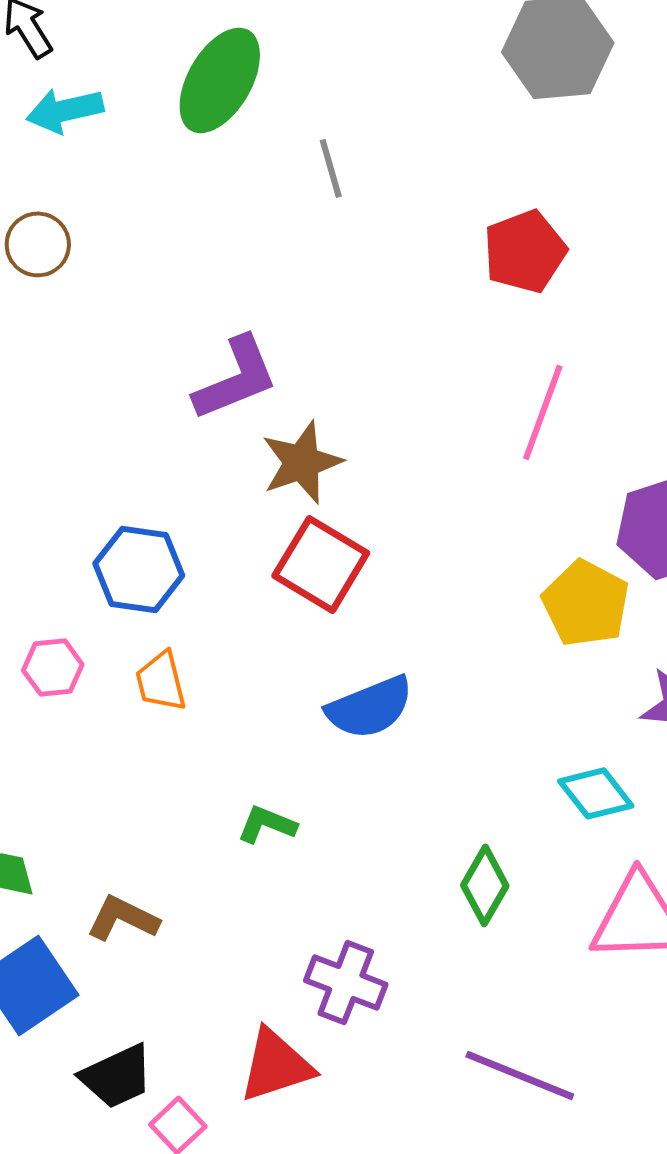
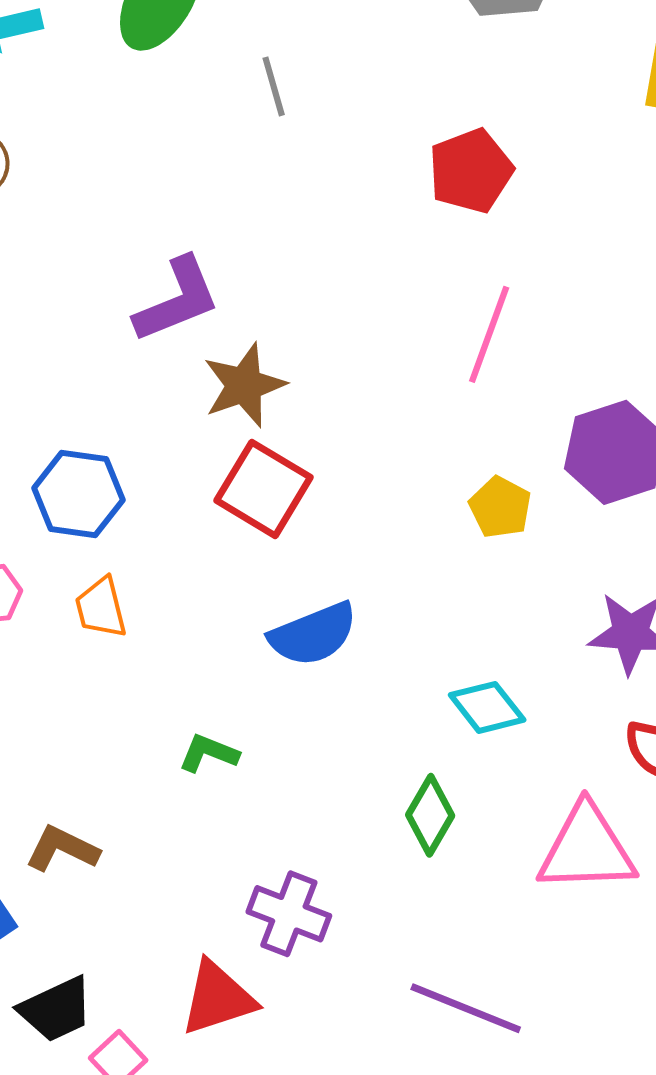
yellow pentagon: (586, 603) -> (500, 507), moved, size x0.7
cyan diamond: (596, 793) -> (487, 707), moved

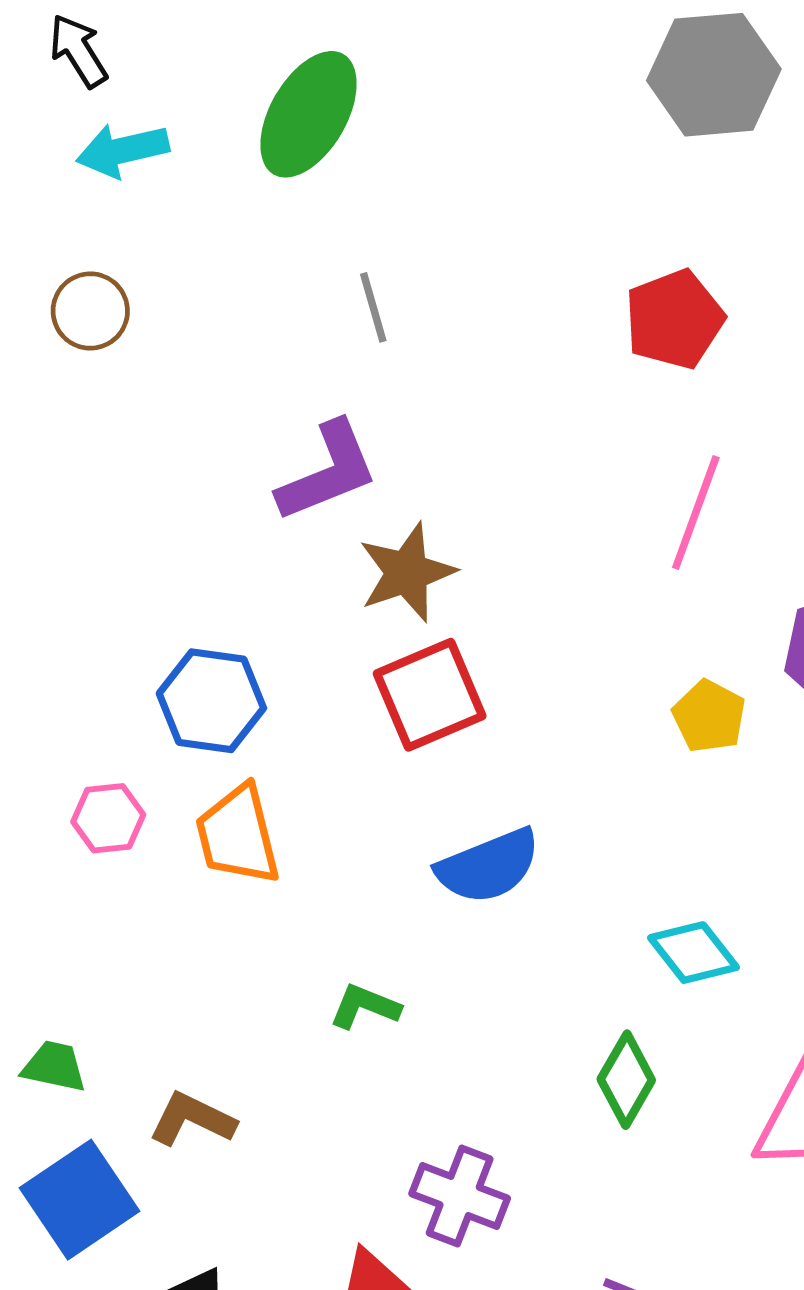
gray line: (274, 86) -> (373, 307), moved
red square: (263, 489) -> (430, 695), turned 36
orange trapezoid: (101, 608) -> (238, 835), size x1.4

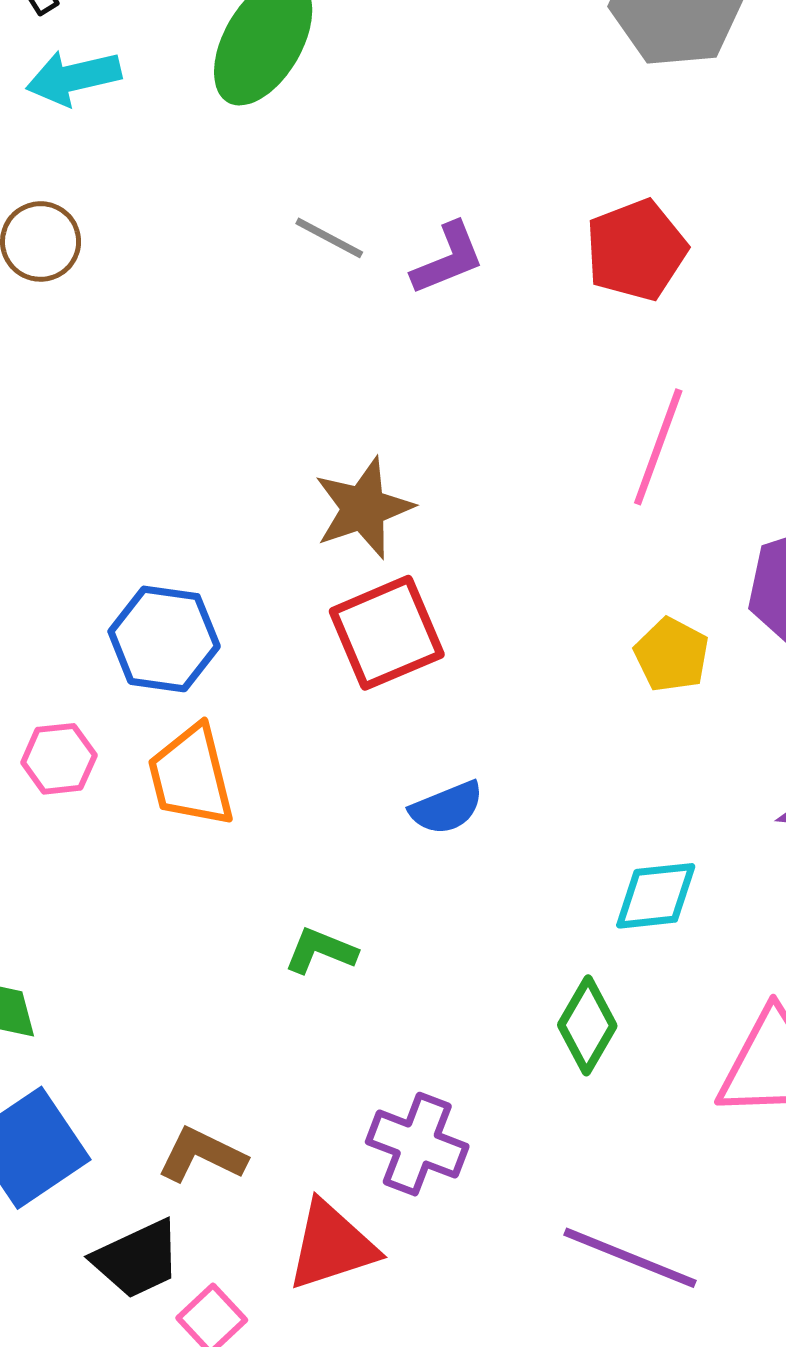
gray line: (373, 307) -> (329, 238), turned -46
purple L-shape: (328, 472) -> (448, 259), moved, size x0.7
blue semicircle: (488, 866) -> (447, 808), size x0.7
cyan diamond: (693, 953) -> (656, 896), turned -58
brown L-shape: (192, 1119) -> (202, 1155), moved

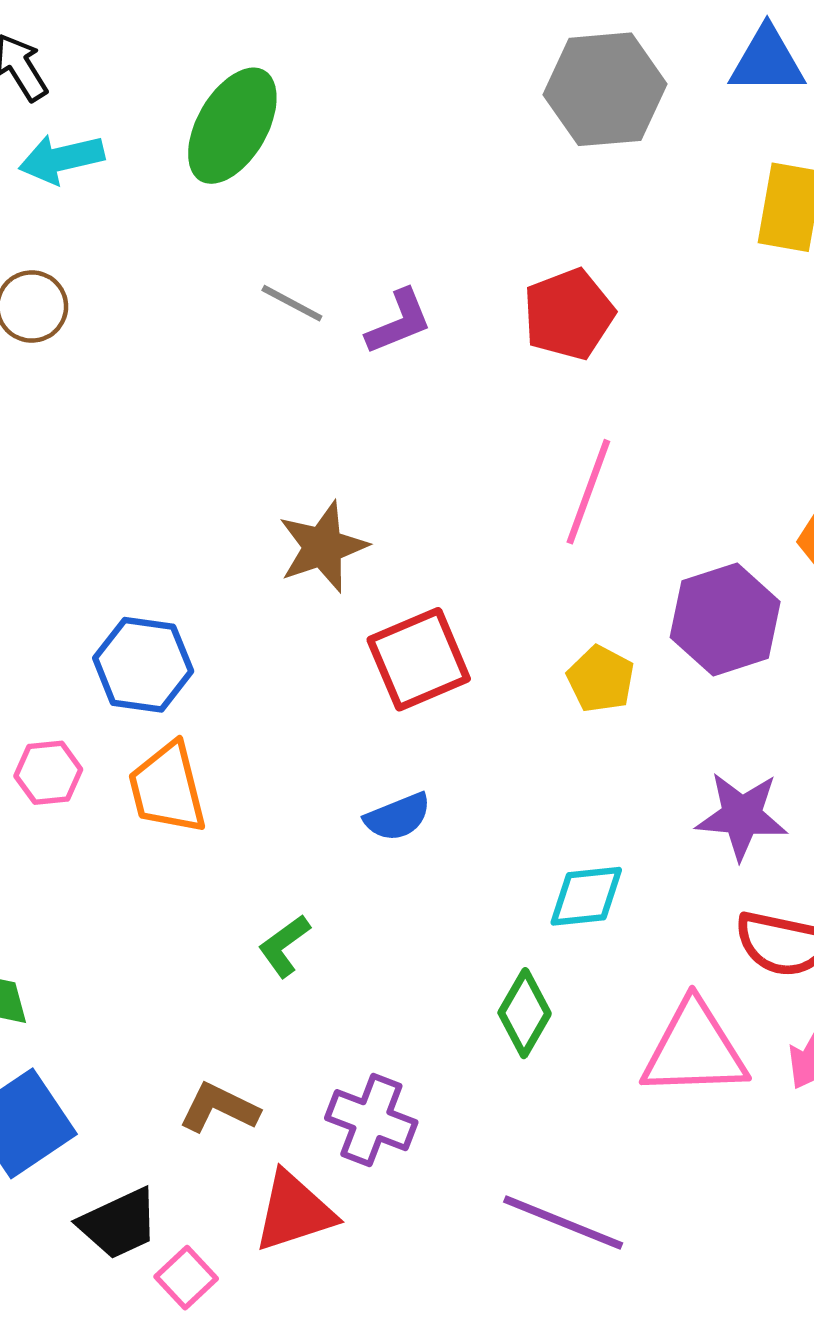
red square: (387, 633) -> (419, 659), moved
green L-shape: (321, 951) -> (284, 946), turned -58
brown L-shape: (202, 1155) -> (219, 1108), moved

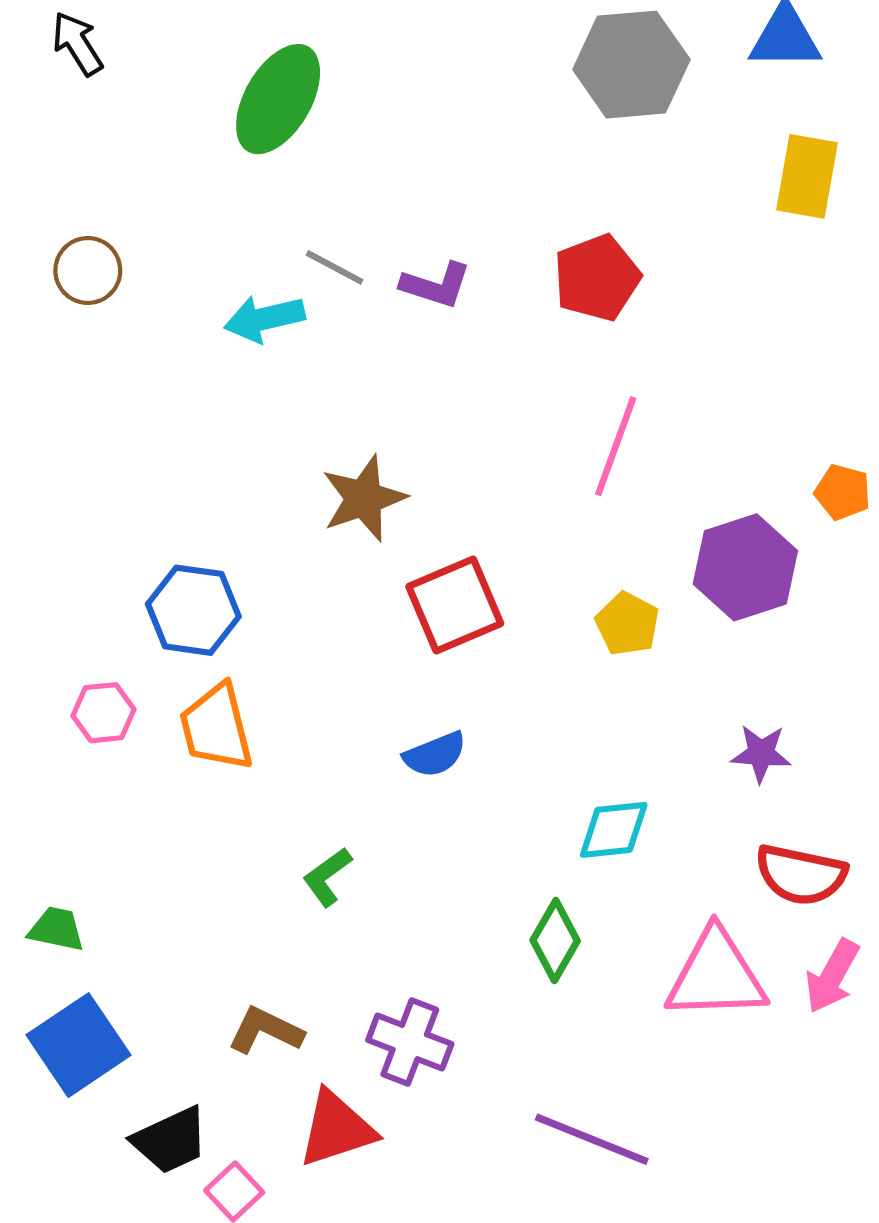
cyan arrow: (62, 159) -> (264, 319), moved
purple L-shape: (399, 322) -> (436, 285), turned 40
purple star: (742, 816) -> (761, 753), size x0.7

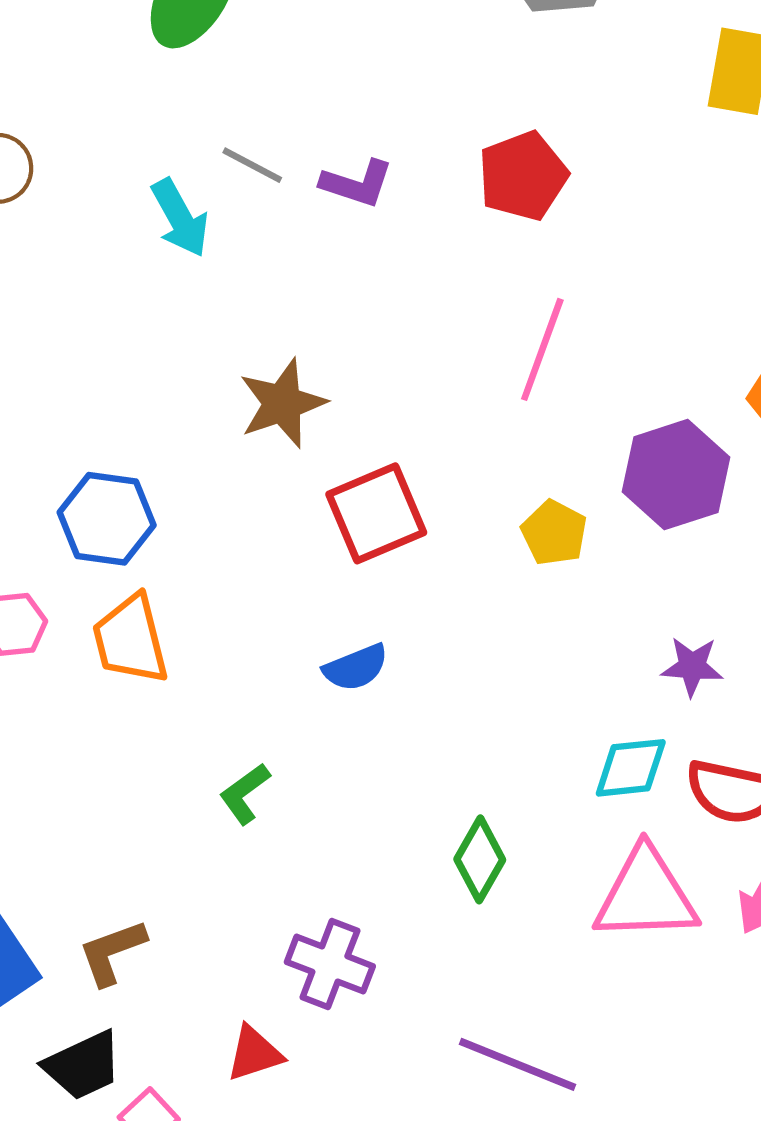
cyan arrow: (264, 319) -> (180, 218), turned -106
cyan diamond: (614, 830) -> (631, 768), moved
brown L-shape: (266, 1030) -> (112, 952), moved, turned -46
red triangle: (337, 1129) -> (254, 1054), size x0.7

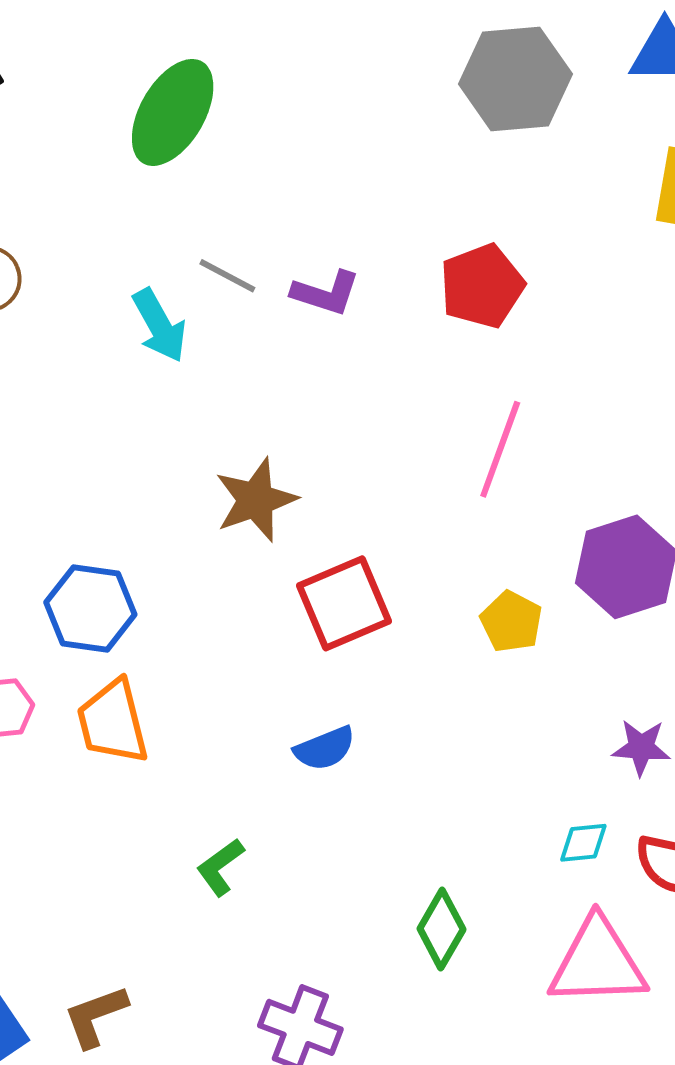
cyan diamond: (631, 768) -> (583, 843), size x0.7

